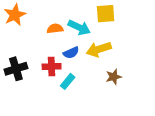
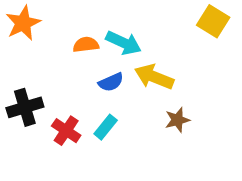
yellow square: (106, 14) -> (213, 21), moved, turned 36
yellow arrow: (99, 49) -> (154, 77), turned 40
red cross: (52, 66) -> (66, 131), moved, turned 36

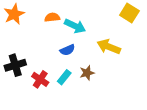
orange semicircle: (86, 45) -> (52, 17), moved
yellow arrow: (154, 77) -> (109, 47), moved
brown star: (177, 120) -> (87, 73), moved

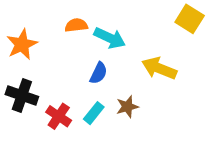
orange star: (14, 14) -> (22, 44), moved
blue semicircle: (67, 50) -> (99, 73), turned -40
black cross: (15, 65) -> (22, 95), turned 36

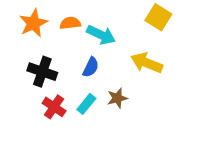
yellow square: (190, 19) -> (158, 17), moved
orange star: (22, 44) -> (33, 23), moved
black cross: (22, 95) -> (42, 72), moved

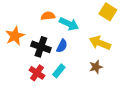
orange star: (33, 23) -> (15, 36), moved
black cross: (42, 72) -> (41, 47), moved
brown star: (117, 98) -> (96, 67), moved

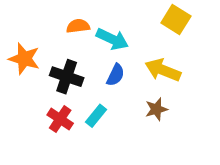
orange star: (15, 36) -> (24, 59), turned -30
blue semicircle: (62, 46) -> (116, 75), moved

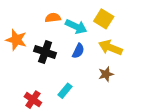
yellow square: (176, 20) -> (104, 19), moved
cyan rectangle: (96, 116) -> (65, 91), moved
red cross: (60, 119) -> (33, 100), moved

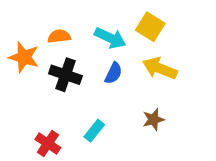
orange semicircle: (53, 18) -> (59, 36), moved
brown star: (106, 74) -> (153, 120), moved

